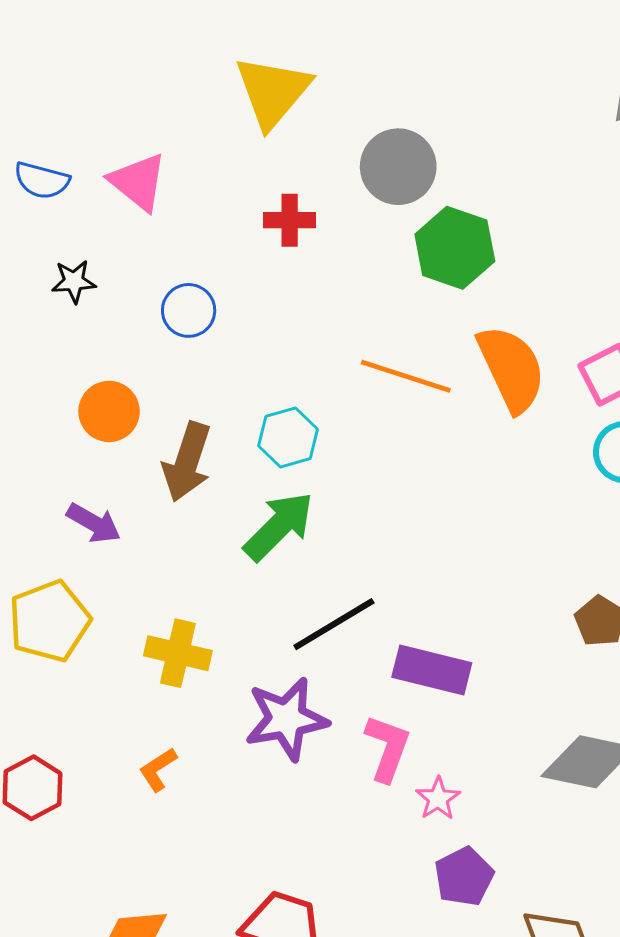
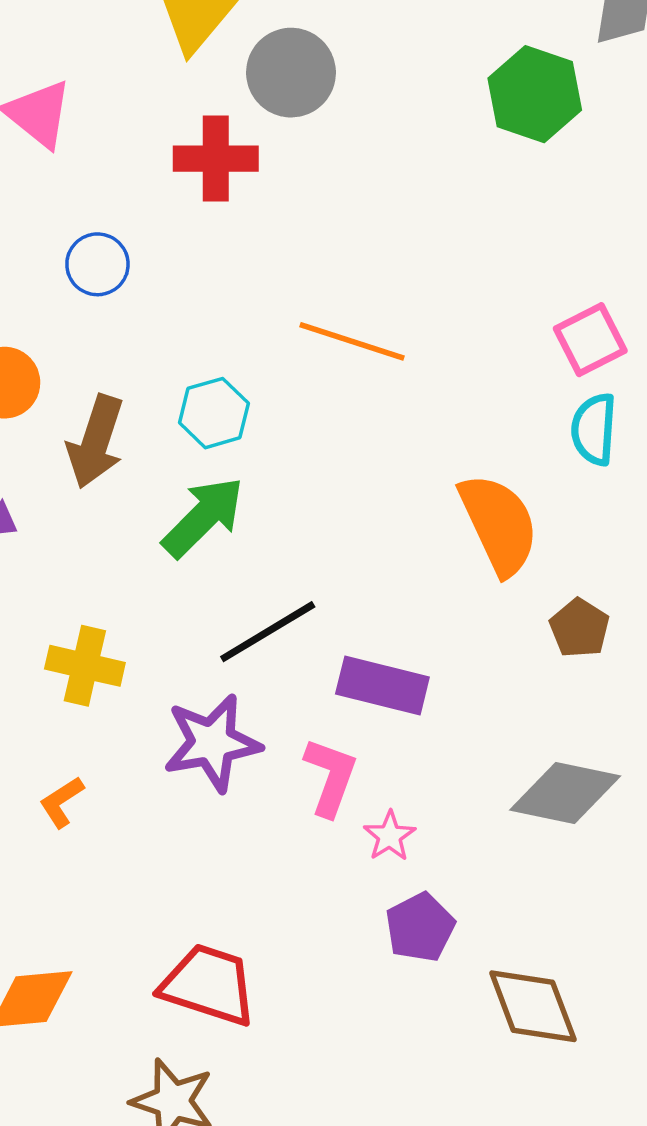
gray circle: (398, 167) -> (291, 73), moved
red cross: (290, 220) -> (216, 159), size x1.4
green hexagon: (455, 248) -> (535, 94), moved
orange semicircle: (511, 369) -> (499, 524), moved

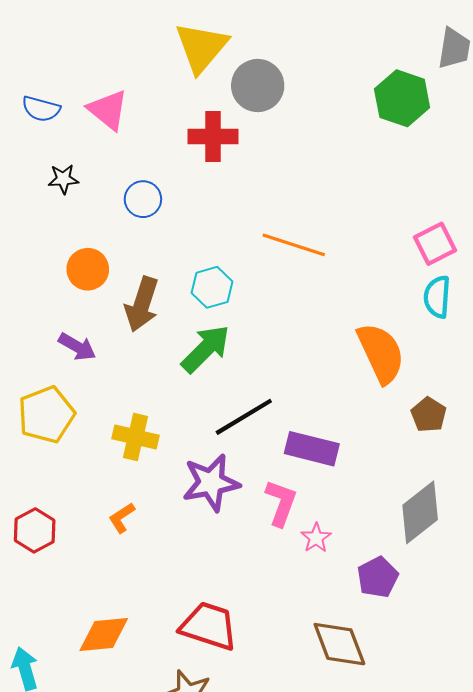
gray diamond: (565, 793) -> (420, 512), turned -50
purple pentagon: (420, 927) -> (378, 577), moved
brown diamond: (533, 1006) -> (339, 644), moved

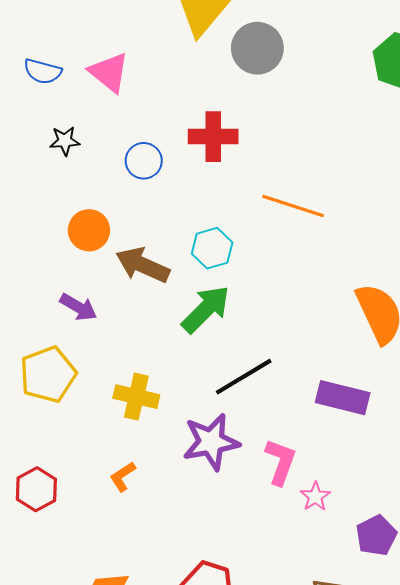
red cross: (213, 136) -> (213, 137), moved
brown arrow: (142, 304) -> (143, 265), turned 96
purple rectangle: (312, 449) -> (343, 398), moved

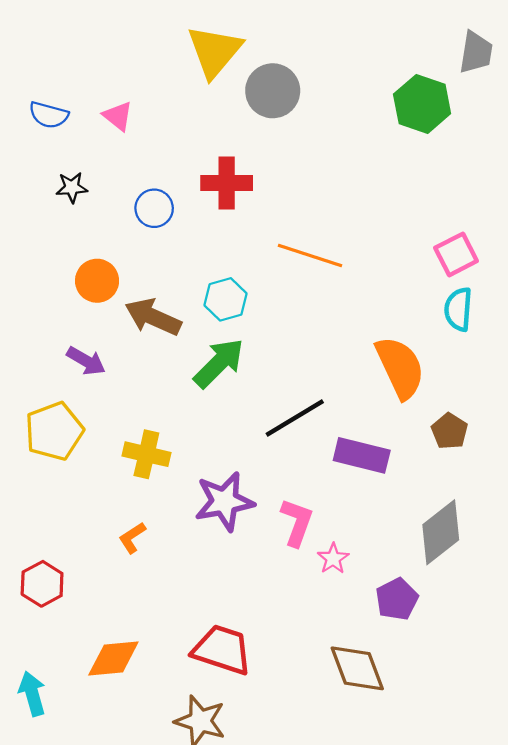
pink triangle: (109, 72) -> (118, 116), size x0.7
black line: (244, 377) -> (295, 418), moved
red hexagon: (36, 489) -> (42, 584), moved

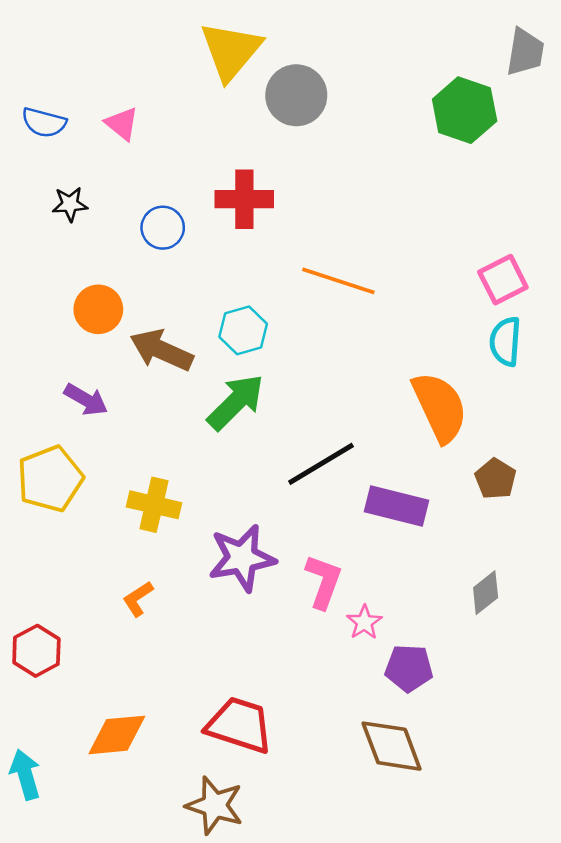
gray diamond: (441, 532) -> (486, 593), size x0.6
purple pentagon: (397, 599) -> (409, 668), moved, turned 30

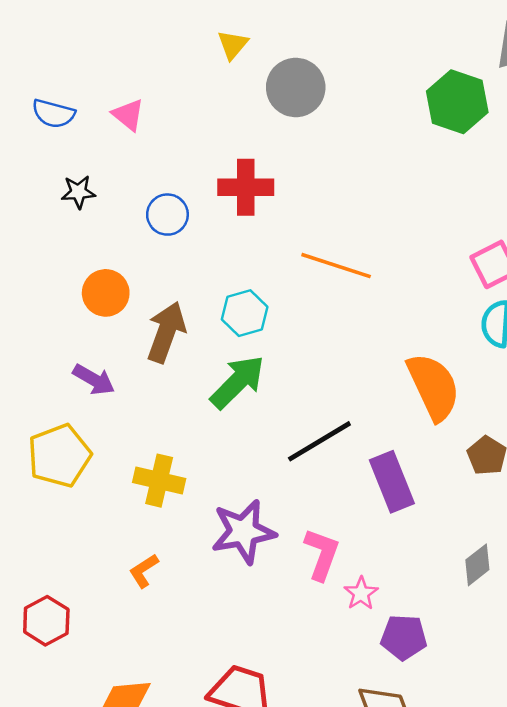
yellow triangle: (231, 51) -> (233, 45), size x0.5
brown arrow: (161, 350) -> (166, 332), turned 86
purple rectangle: (396, 506) -> (392, 482), turned 54

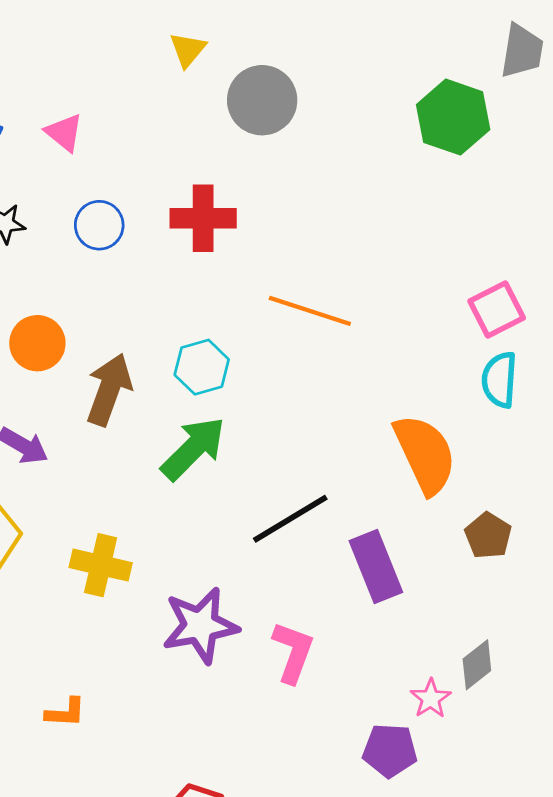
blue circle: (167, 215) -> (99, 225), moved
orange L-shape: (144, 571) -> (65, 713), moved, turned -144
pink star: (361, 593) -> (431, 698), moved

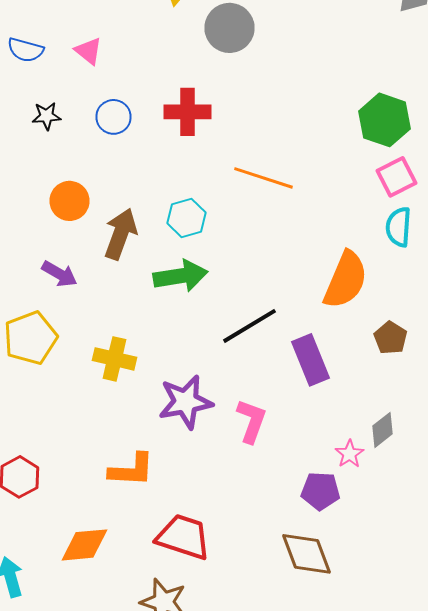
green hexagon: (453, 117) -> (384, 120), moved
green arrow: (193, 449) -> (180, 276), turned 36
orange semicircle: (425, 454) -> (346, 280), turned 48
orange L-shape: (65, 713) -> (132, 470), moved, size x1.6

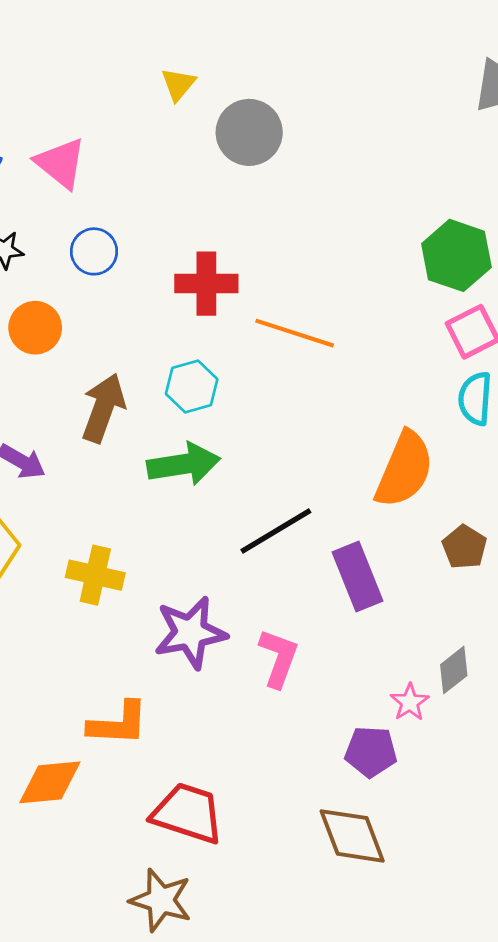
pink triangle: (88, 51) -> (61, 163), size x1.4
red cross: (188, 112) -> (206, 284), moved
orange circle: (70, 201) -> (35, 328), moved
orange diamond: (84, 545) -> (50, 782), moved

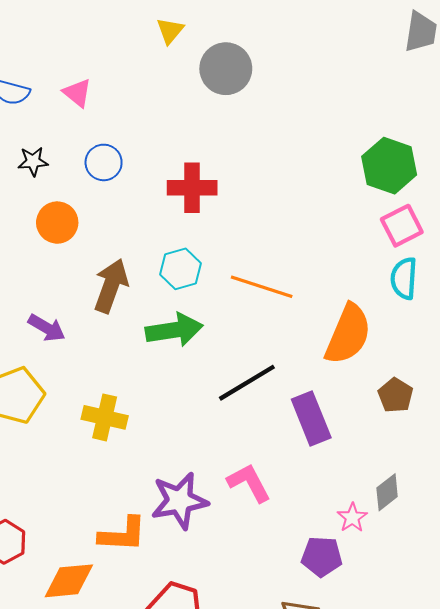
pink triangle: (61, 163) -> (77, 93), size x0.7
orange line: (295, 333) -> (262, 287), moved
purple star: (190, 633) -> (179, 501), moved
pink L-shape: (279, 658) -> (249, 483), turned -48

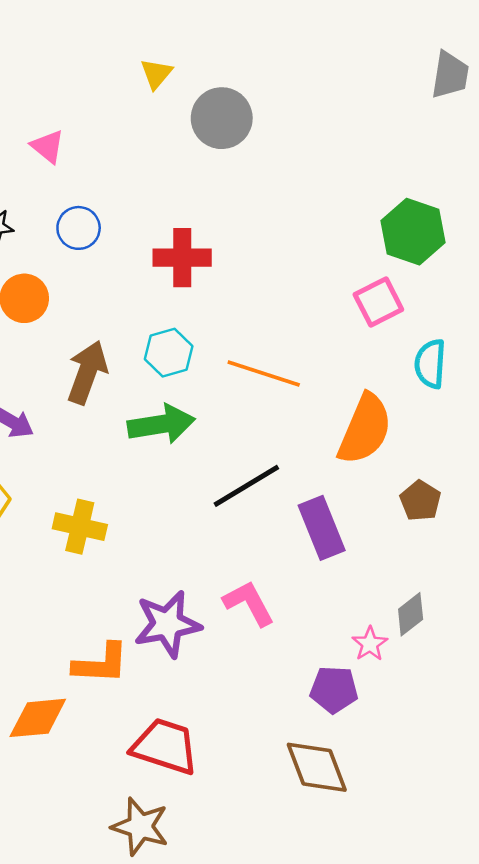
pink square: (402, 226) -> (378, 302), moved

